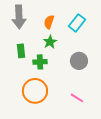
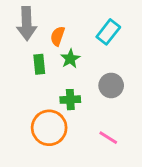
orange semicircle: (49, 22) -> (58, 36), moved
green rectangle: (21, 51) -> (39, 64), moved
green cross: (40, 62) -> (70, 100), moved

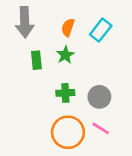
orange semicircle: (58, 36) -> (68, 27), moved
gray circle: (111, 85) -> (99, 97), moved
orange circle: (49, 128) -> (68, 132), moved

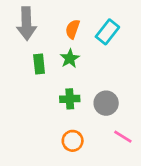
pink line: (101, 128) -> (123, 137), moved
orange circle: (68, 132) -> (73, 141), size x0.6

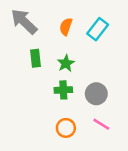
gray arrow: (26, 24) -> (24, 22), turned 136
green star: (70, 58) -> (66, 63), moved
pink line: (123, 137) -> (101, 124), moved

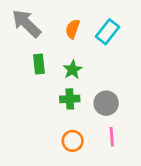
pink line: (101, 124) -> (112, 137), turned 54

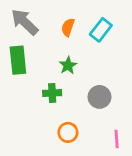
green rectangle: (39, 64) -> (18, 60), moved, size x1.5
green cross: (70, 99) -> (52, 93), moved
pink line: (112, 137) -> (117, 139), moved

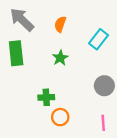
cyan rectangle: (101, 30) -> (99, 39), moved
green cross: (52, 93) -> (46, 97), moved
gray circle: (99, 97) -> (104, 86), moved

